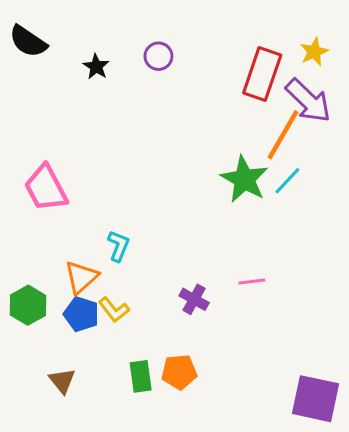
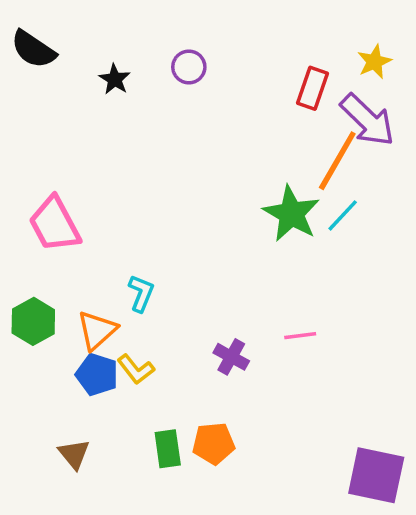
red rectangle: (262, 74) -> (313, 88), size x0.7
green hexagon: (28, 305) -> (33, 321), moved

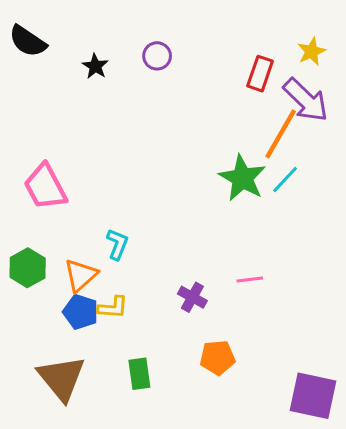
yellow L-shape: (136, 369) -> (113, 307), turned -48
orange pentagon: (214, 443) -> (217, 358), moved
brown triangle: (74, 454) -> (61, 378), size x1.8

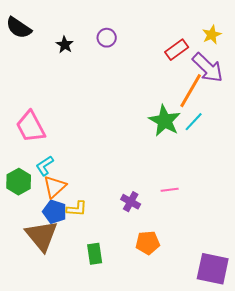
red rectangle: (260, 74) -> (177, 50), turned 35
cyan L-shape: (117, 244) -> (45, 166), moved, turned -145
brown triangle: (61, 378) -> (42, 236), moved

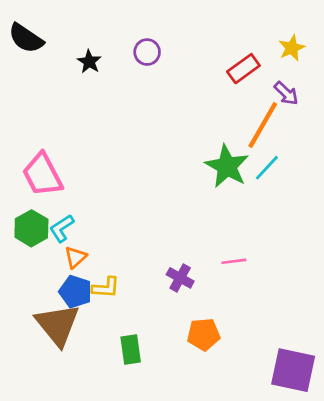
purple arrow: (208, 68) -> (286, 93), size x0.6
green hexagon: (19, 182) -> (31, 228), moved
orange triangle: (55, 187) -> (75, 257), size x0.7

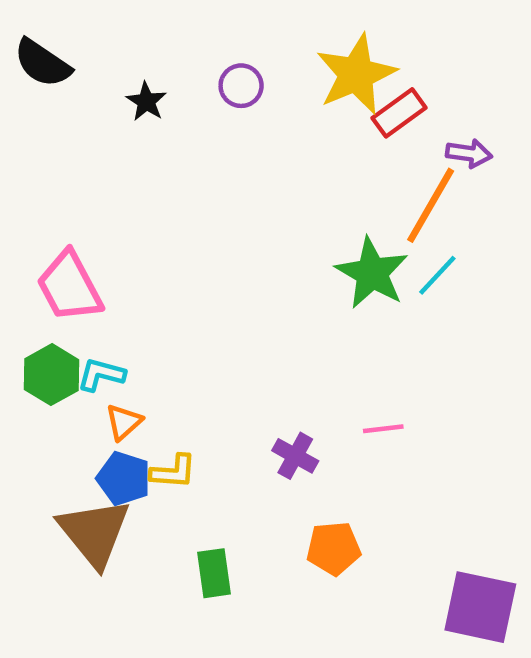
yellow star: (292, 48) -> (356, 74), moved, size x1.8
purple arrow: (286, 93) -> (469, 153), turned -36
cyan L-shape: (62, 228) -> (101, 375), turned 48

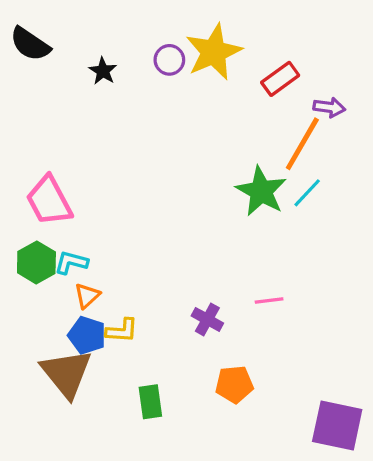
yellow star: (356, 74) -> (214, 52), moved

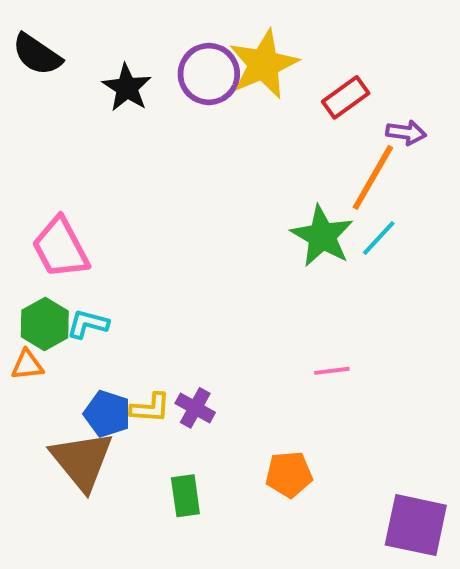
purple circle: (169, 60) -> (209, 74), size x1.6
black star: (103, 71) -> (127, 88), size x1.4
orange triangle: (87, 296) -> (27, 365), moved, turned 36
purple cross: (207, 319) -> (195, 408), moved

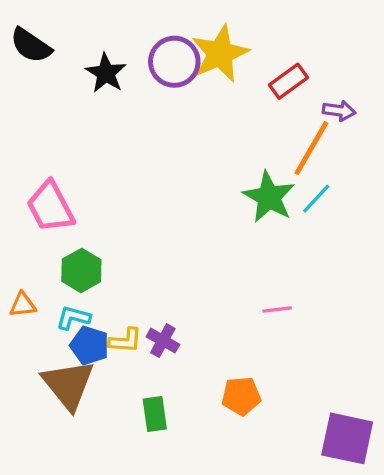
green hexagon: (45, 324) -> (81, 270), moved
cyan L-shape: (88, 324) -> (73, 318), moved

